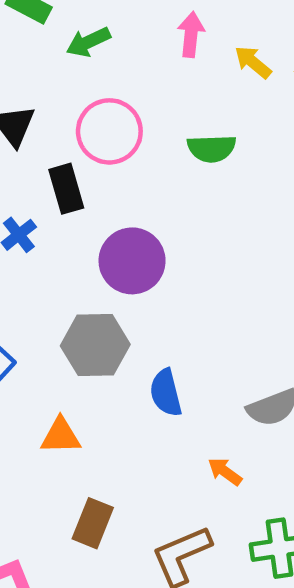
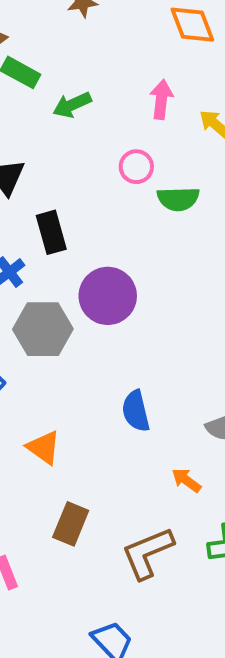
pink circle: (109, 131) -> (136, 167), moved, size x0.6
gray hexagon: (95, 345) -> (43, 329), moved
orange triangle: (61, 436) -> (44, 447), turned 36

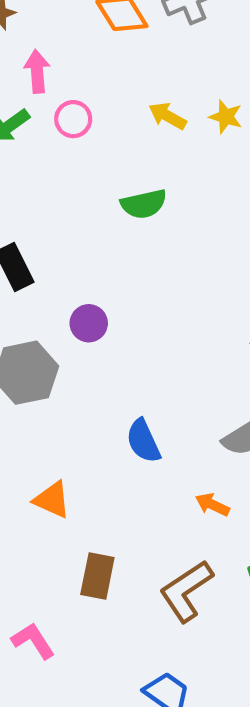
pink arrow: (161, 99) -> (37, 71), moved
pink circle: (136, 167) -> (73, 119), moved
purple circle: (108, 296) -> (89, 323), size x0.6

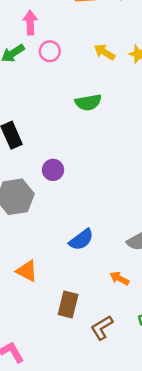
blue semicircle: (143, 441) -> (81, 240), turned -105
brown rectangle: (97, 576) -> (68, 304), moved
brown L-shape: (186, 591) -> (102, 328), size x0.7

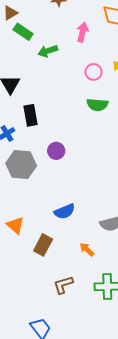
pink arrow: (30, 23) -> (82, 32), moved
pink circle: (50, 51) -> (93, 72), moved
brown rectangle: (68, 304) -> (43, 245), moved

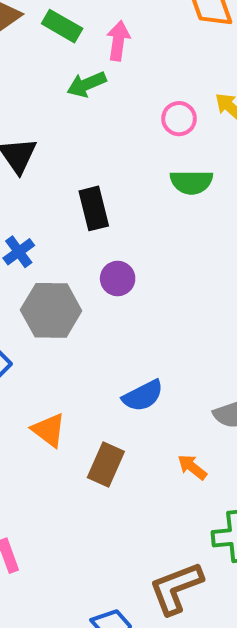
green rectangle: (23, 32) -> (62, 26), moved
pink arrow: (82, 32) -> (118, 41), moved
black rectangle: (30, 115) -> (94, 208), moved
brown L-shape: (63, 285) -> (176, 588), moved, size x1.4

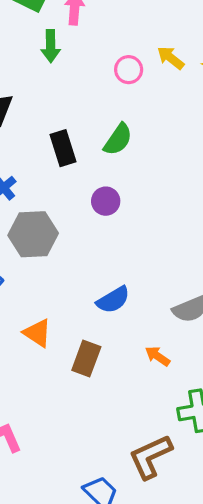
green arrow: (87, 84) -> (51, 46), turned -64
green semicircle: (191, 182) -> (118, 139), moved, turned -52
purple circle: (118, 278) -> (106, 201), moved

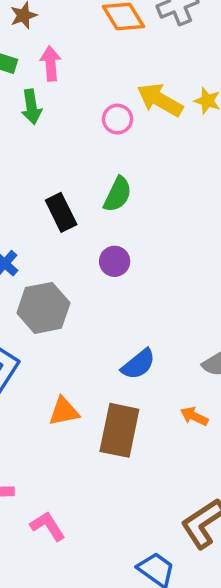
yellow arrow: (171, 58) -> (160, 100), size x1.5
orange triangle: (37, 333) -> (64, 411), turned -36
brown rectangle: (86, 358) -> (119, 430), size x1.4

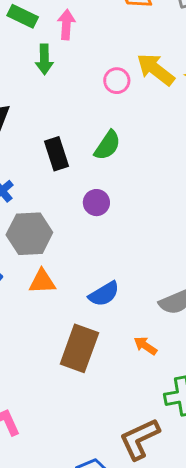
orange triangle: (64, 411) -> (42, 282), moved

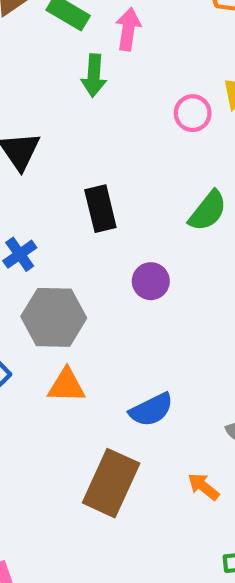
green semicircle: (107, 145) -> (208, 211), moved

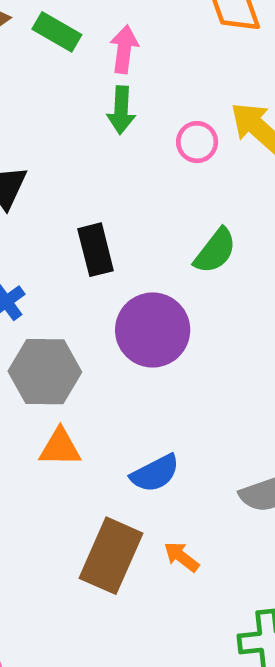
green arrow: (94, 75) -> (121, 110), moved
purple circle: (151, 281) -> (153, 330), size x1.8
orange arrow: (204, 487) -> (181, 557), moved

